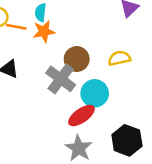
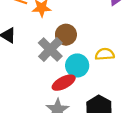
yellow semicircle: (119, 58) -> (105, 54), moved

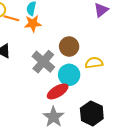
brown circle: (66, 35) -> (69, 47), moved

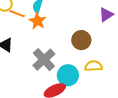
orange star: (33, 24) -> (37, 21), turned 30
brown circle: (69, 47) -> (81, 40), moved

